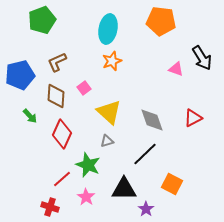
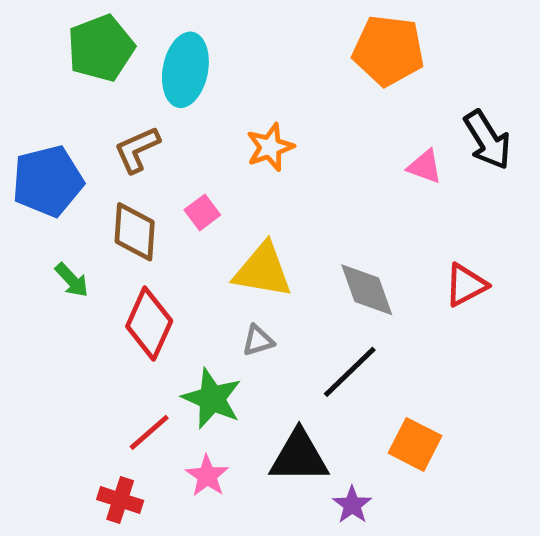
cyan ellipse: (108, 29) -> (185, 70), moved
yellow triangle: (109, 112) -> (263, 270), turned -32

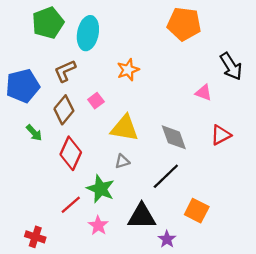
pink triangle: (425, 166) -> (204, 93), moved
brown diamond: (135, 232) -> (64, 110), turned 36
red cross: (120, 500) -> (35, 237), moved

